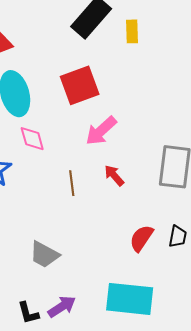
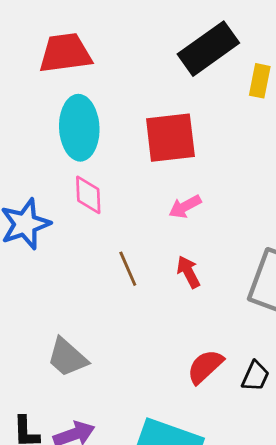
pink arrow: (101, 131) -> (185, 207), size x0.7
brown line: (72, 183) -> (128, 269), turned -30

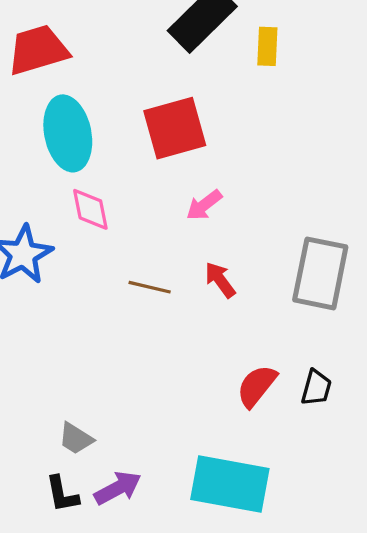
brown line: (128, 269) -> (150, 287), turned -44
gray trapezoid: (67, 357) -> (76, 439), moved, size x0.7

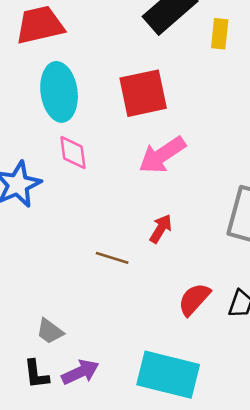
pink arrow: (204, 205) -> (162, 155), size x1.6
red arrow: (220, 280) -> (161, 229), moved, turned 64
brown line: (150, 287) -> (112, 258), moved

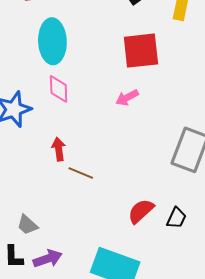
red square: (143, 93) -> (141, 51), moved
pink arrow: (162, 155) -> (127, 98), size x0.6
red arrow: (161, 229) -> (59, 149), moved, turned -45

